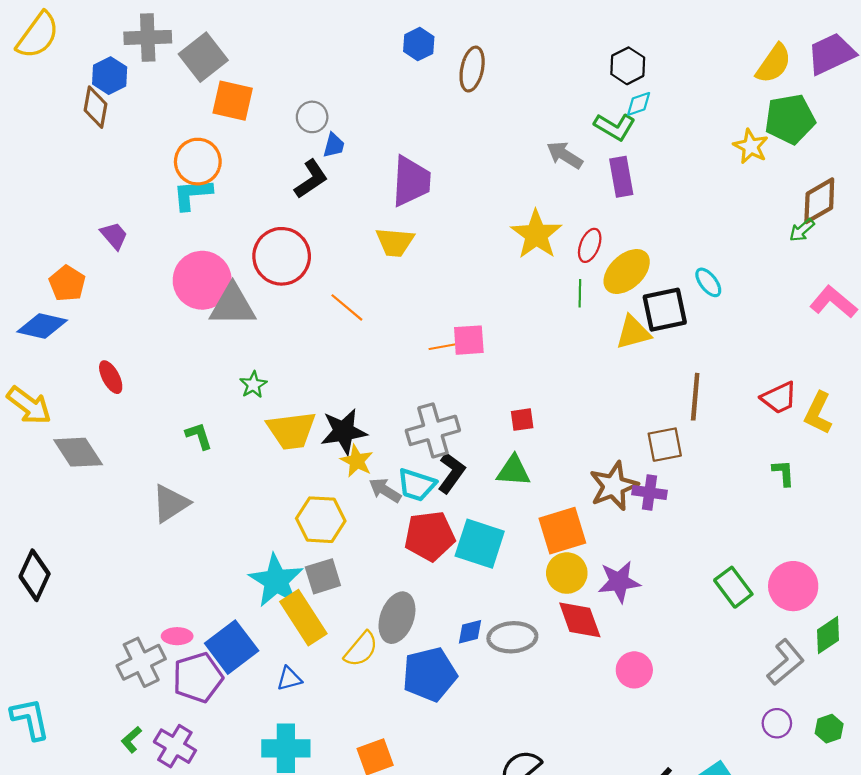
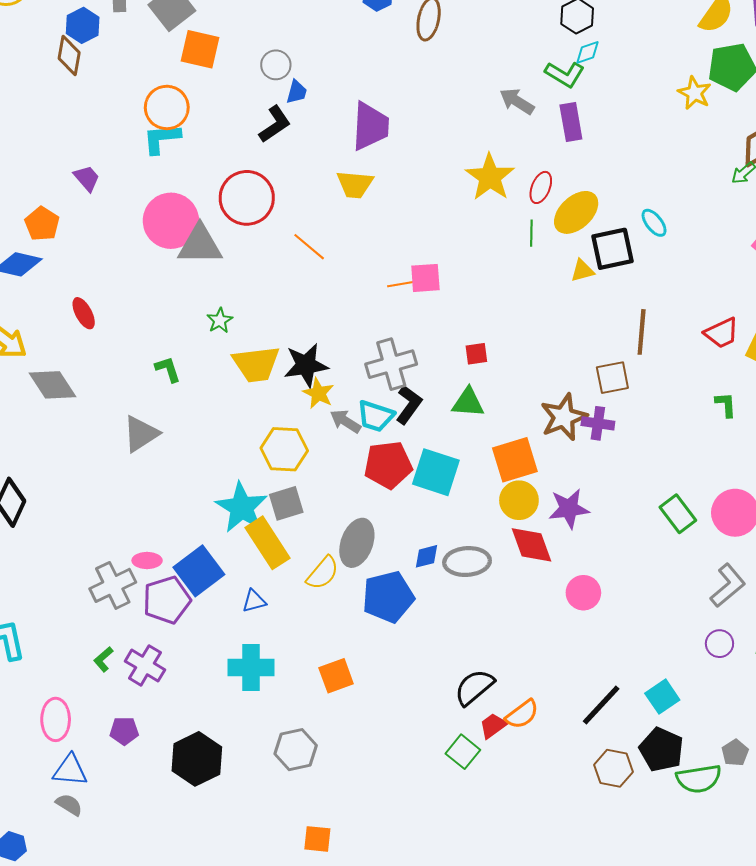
yellow triangle: (633, 332) -> (582, 271), size x0.7

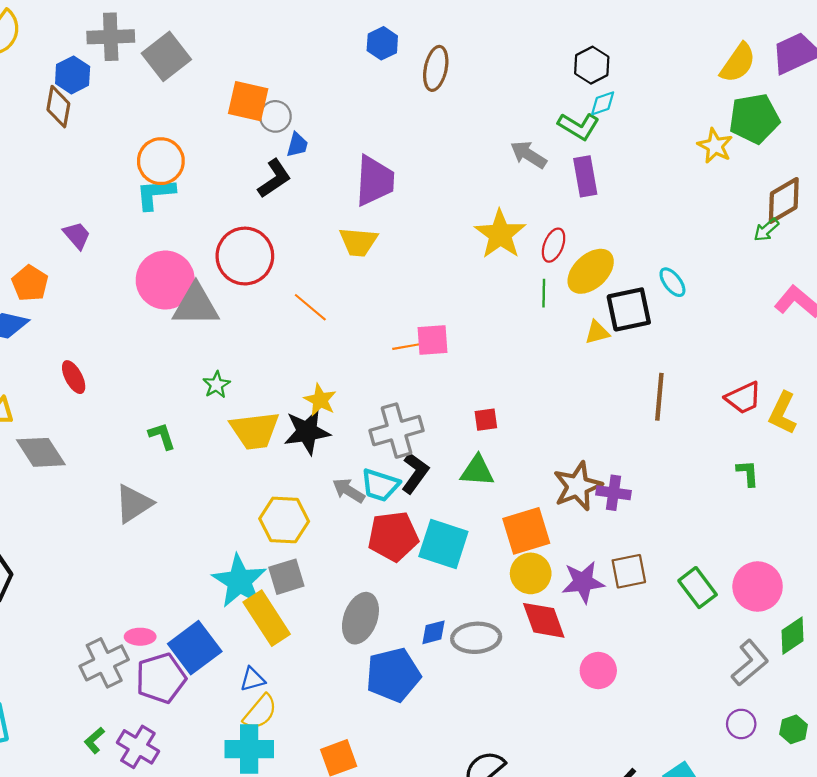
orange square: (200, 49) -> (248, 101), moved
brown square: (612, 378) -> (629, 571), moved
yellow star: (318, 393) -> (320, 400), moved
yellow semicircle: (323, 573) -> (260, 712), moved

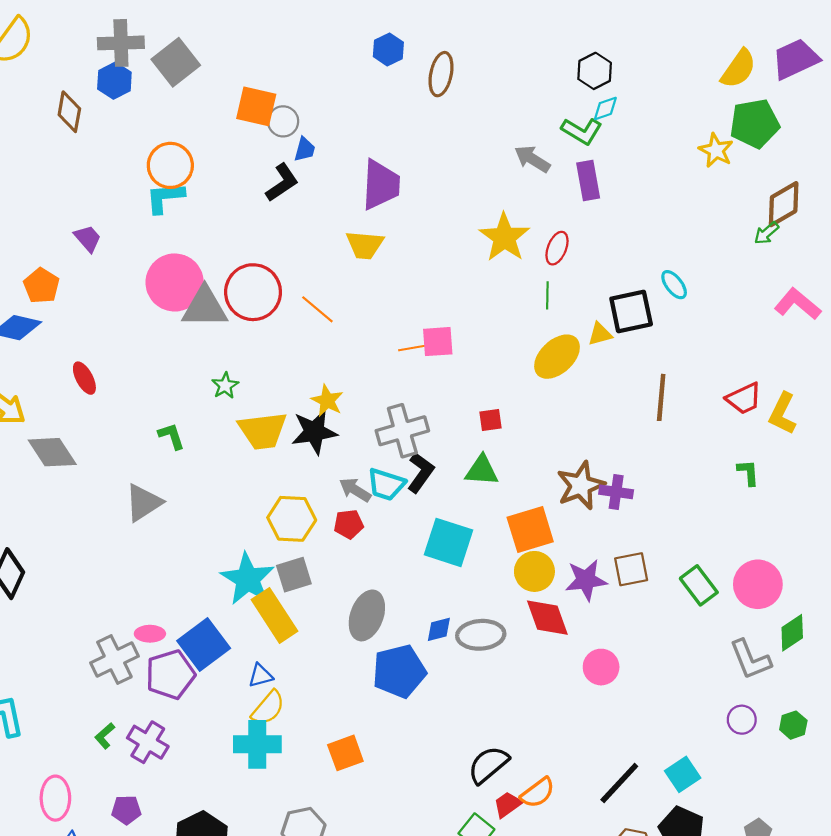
blue hexagon: (73, 75) -> (114, 81), moved
red circle: (245, 256) -> (253, 292), moved
yellow ellipse: (591, 271) -> (557, 357), moved
red pentagon: (393, 536) -> (349, 524), moved, size x0.6
gray L-shape: (750, 663) -> (750, 660), turned 108

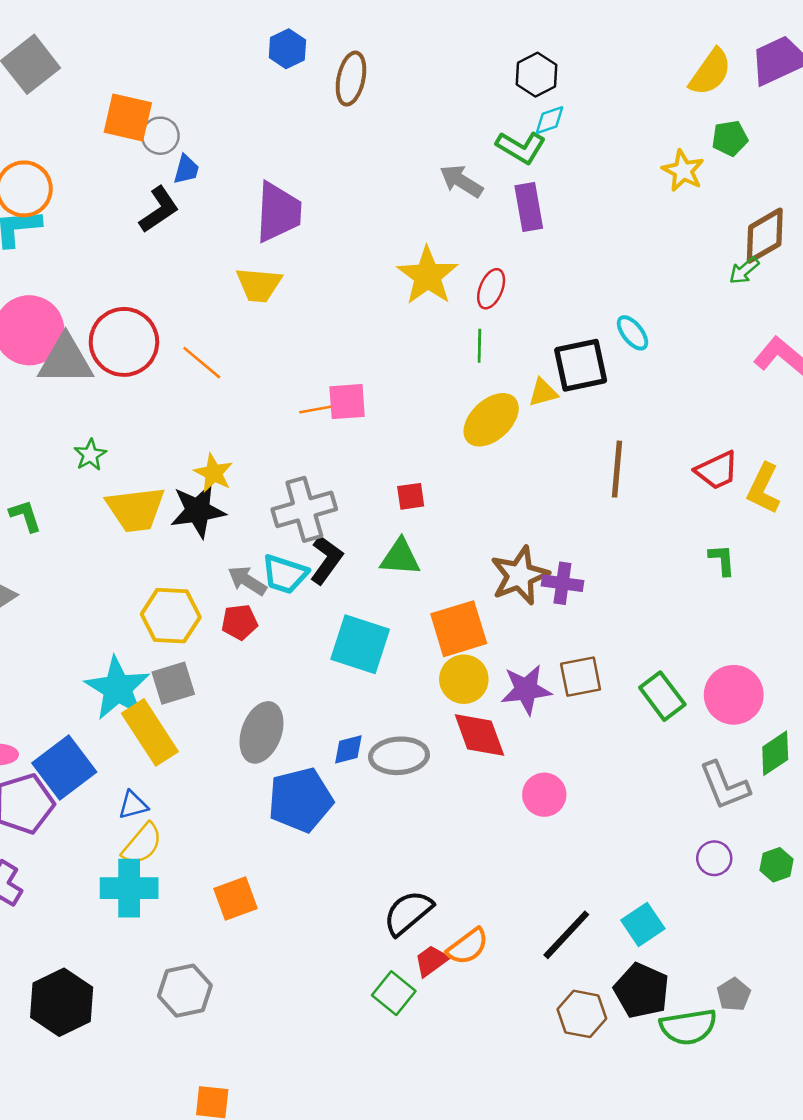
green pentagon: (755, 124) -> (730, 138), size x0.6

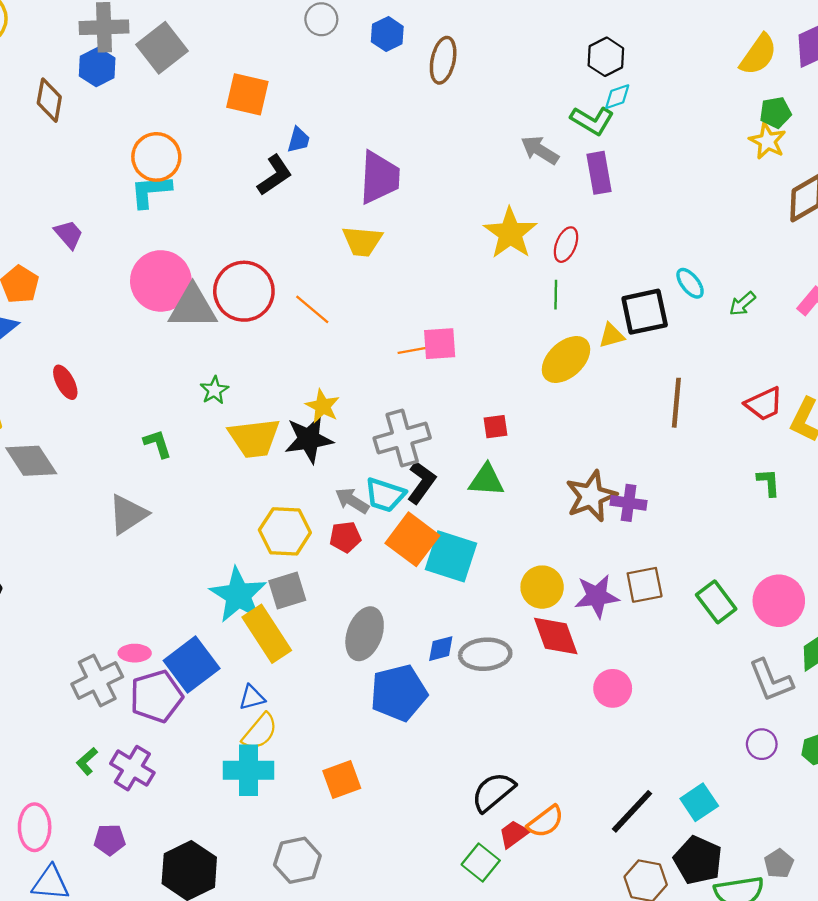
gray circle: (160, 136) -> (321, 19), moved
yellow star: (683, 171) -> (767, 141), moved
green arrow: (744, 271) -> (742, 304), moved
orange square: (459, 629) -> (412, 539), moved, turned -36

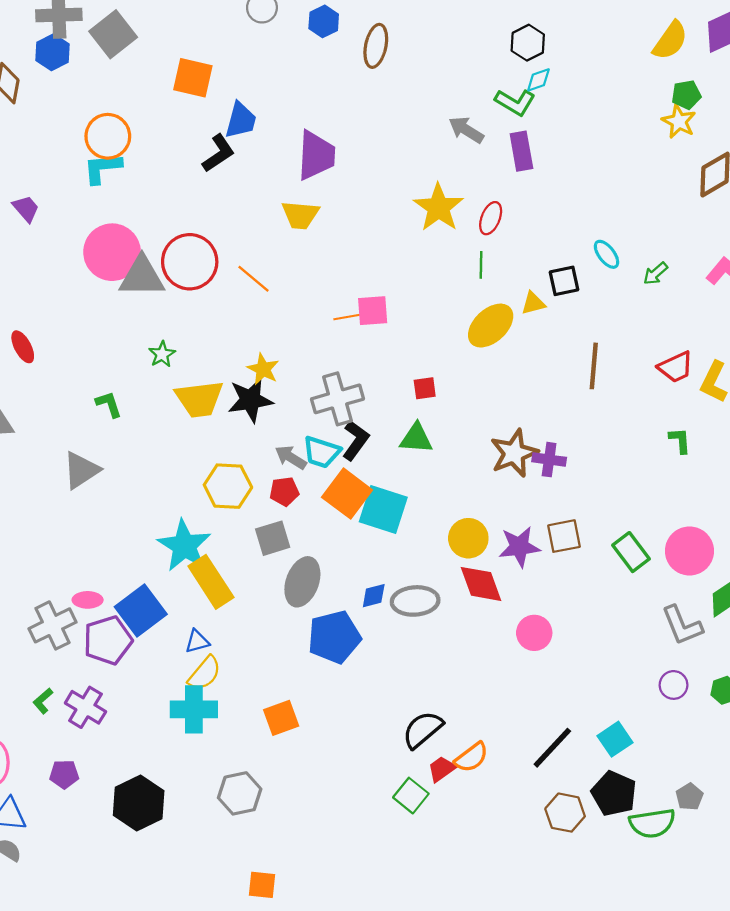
blue trapezoid: (299, 140) -> (241, 120), size x1.5
black square: (645, 312) -> (564, 281), size x0.7
gray square: (287, 591) -> (273, 538), moved

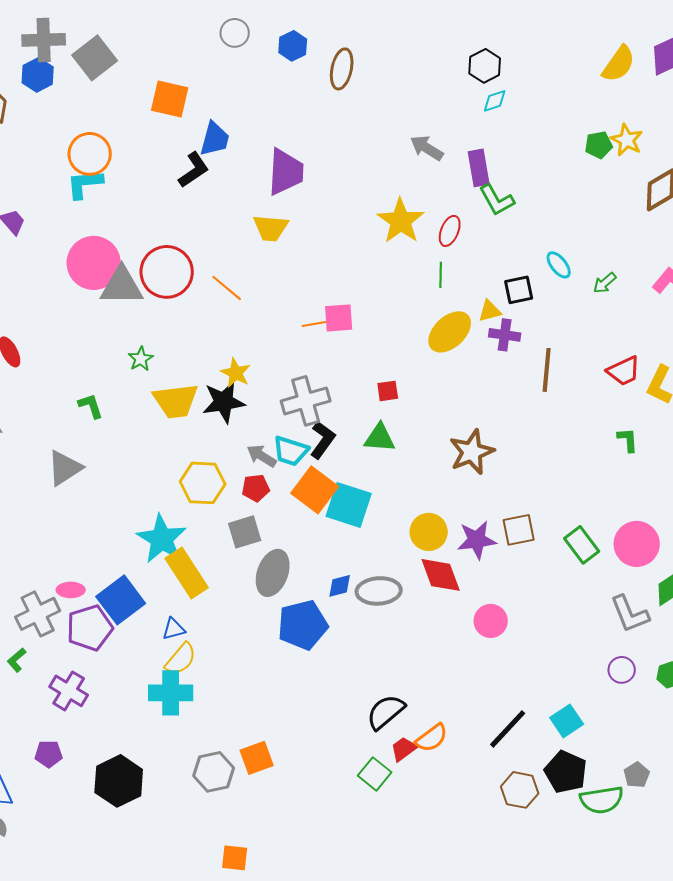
green pentagon: (686, 95) -> (599, 145), moved
green L-shape: (515, 102) -> (497, 200), moved, turned 30
purple cross: (549, 460) -> (505, 335), moved
green L-shape: (43, 701) -> (17, 660), moved
orange square: (281, 718) -> (257, 758), moved

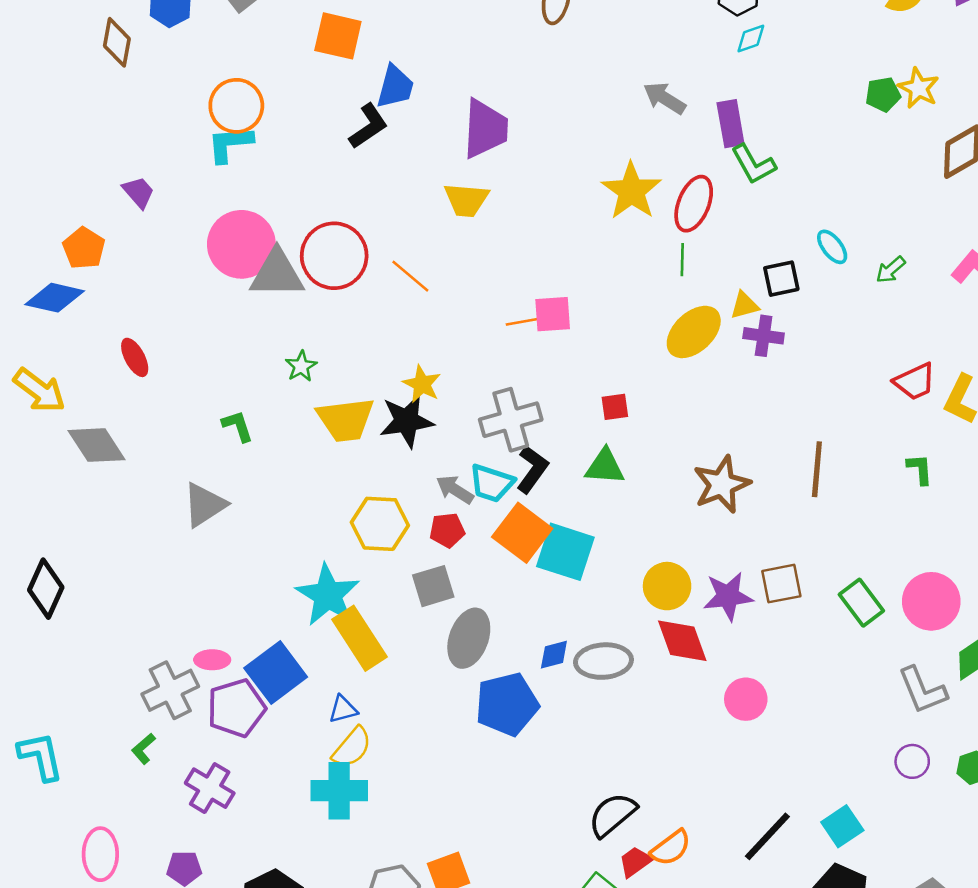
red ellipse: (450, 231) -> (694, 204), size x1.4
brown line: (547, 370) -> (817, 469), moved

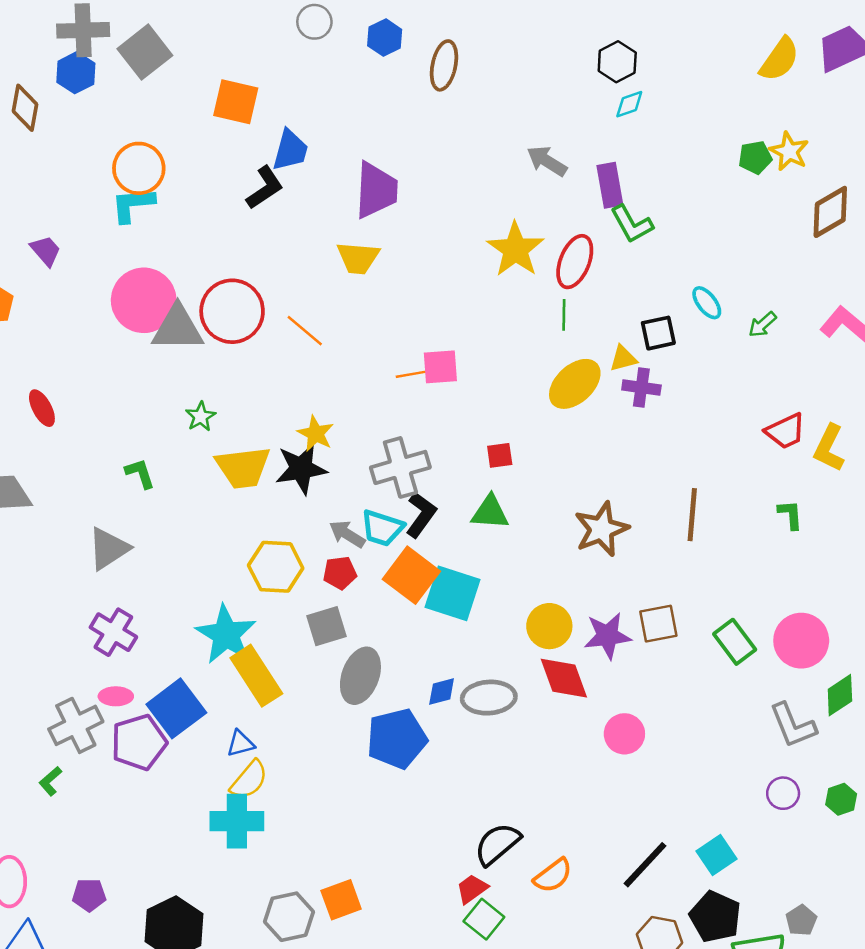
purple cross: (210, 788) -> (113, 632), moved
red trapezoid: (635, 862) -> (472, 889), moved

